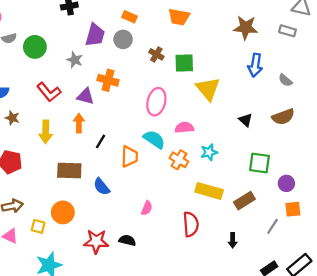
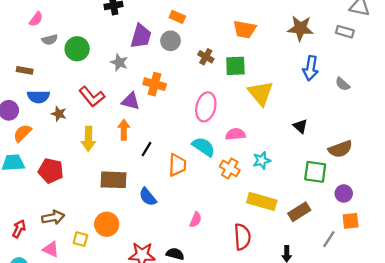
orange trapezoid: (179, 17) -> (245, 29), moved
brown semicircle: (283, 117) -> (340, 149), moved
brown star: (12, 118) -> (59, 114), moved

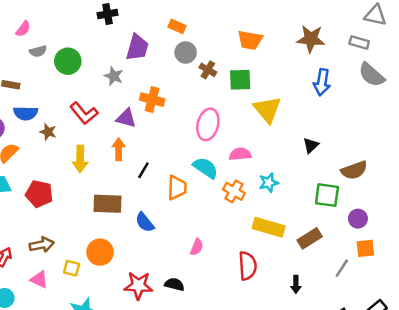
gray circle: (170, 41) -> (186, 52), moved
gray semicircle: (343, 84) -> (372, 75), moved, size x1.6
black triangle: (300, 126) -> (311, 145), turned 35

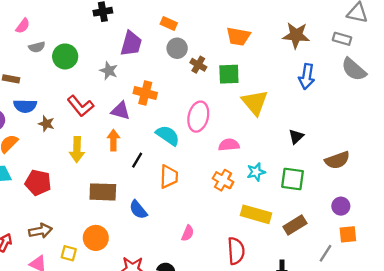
cyan semicircle: (205, 168) -> (168, 135), moved
green square: (327, 195) -> (293, 179), moved

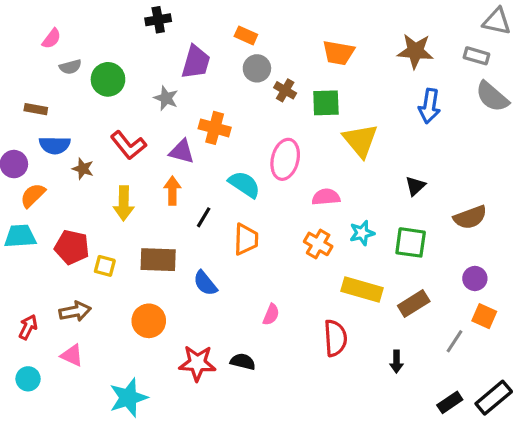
orange square: (348, 234) -> (484, 316), turned 30
yellow square: (69, 253) -> (105, 266), moved

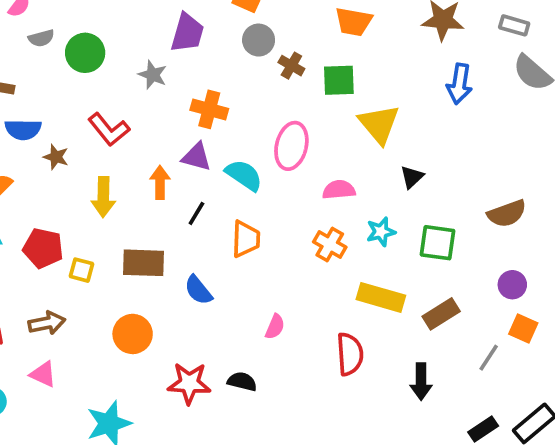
purple triangle: (182, 151) -> (196, 157), moved
black triangle: (415, 186) -> (412, 177), moved
black arrow: (396, 362) -> (421, 381), size x1.4

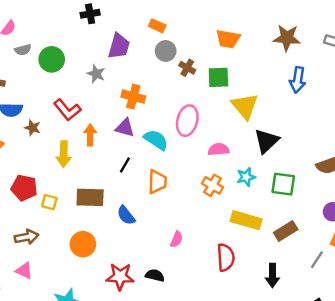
black triangle: (412, 177) -> (266, 141), size x1.6
orange arrow: (160, 182) -> (90, 135), moved

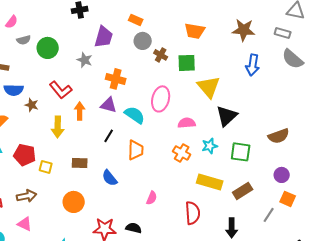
brown rectangle: (90, 197) -> (80, 163), size x0.7

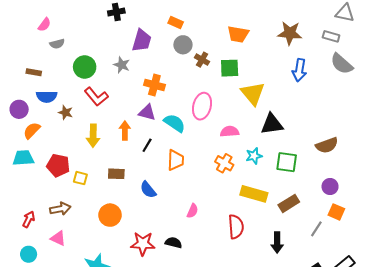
green circle: (48, 48) -> (85, 67), moved
orange arrow: (80, 111) -> (125, 130), moved
black triangle: (227, 116) -> (272, 124), turned 35

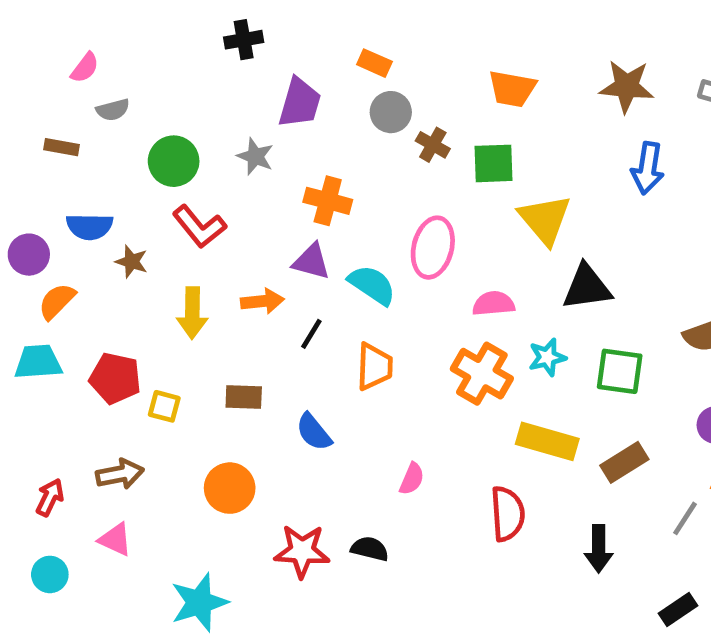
brown rectangle: (34, 72) -> (61, 147), moved
orange arrow: (125, 130) -> (262, 301), turned 84
orange cross: (224, 163) -> (482, 374), size x1.4

